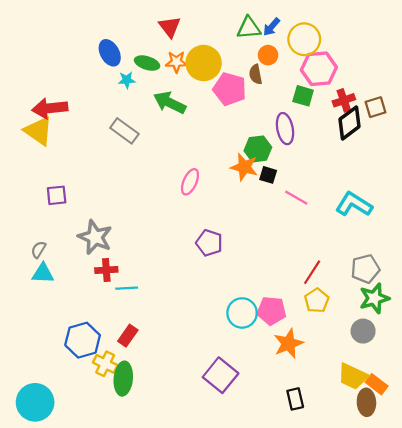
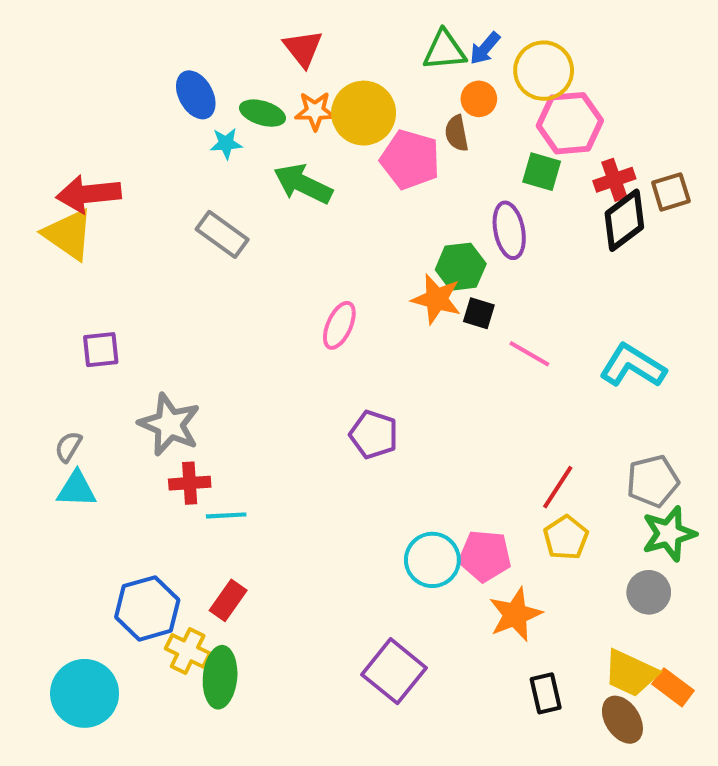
black rectangle: (295, 399) -> (546, 693), moved
cyan circle: (35, 402) -> (85, 693), moved
brown ellipse: (366, 402) -> (622, 720), moved, turned -30

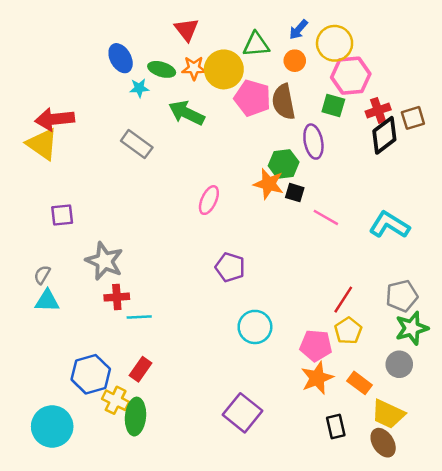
green triangle: (444, 50) -> (256, 45), moved
brown semicircle: (457, 133) -> (284, 102), moved, size x1.6
pink pentagon: (485, 556) -> (316, 346), moved
cyan circle: (432, 560) -> (255, 327), moved
orange rectangle: (673, 687) -> (359, 383), moved

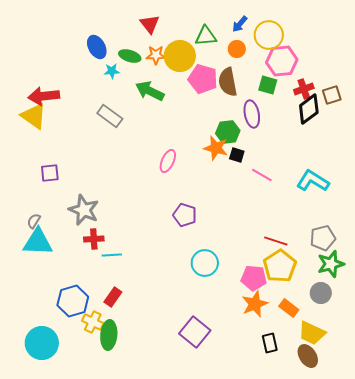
red line: (343, 300) -> (276, 241), turned 75
cyan triangle: (47, 301) -> (38, 242), size x1.5
yellow pentagon: (348, 331) -> (280, 266), size x1.5

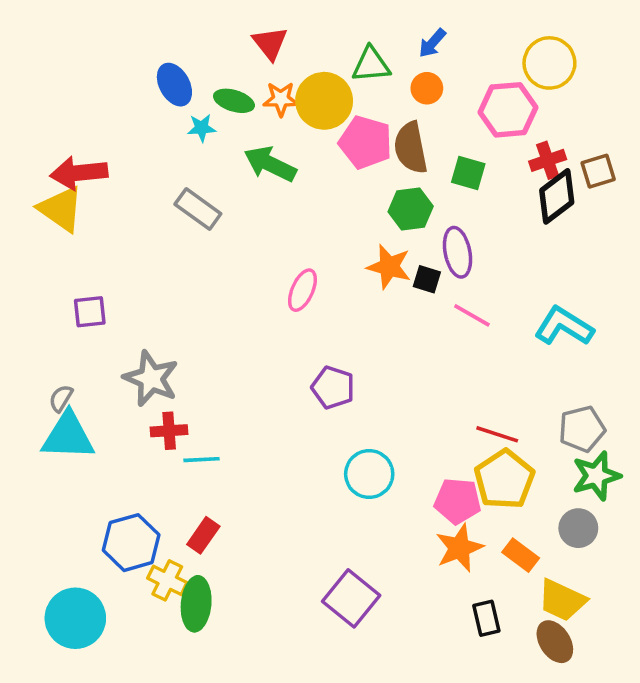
yellow circle: (269, 35) -> (549, 63), moved
green square: (268, 85) -> (468, 173), moved
purple ellipse: (252, 114) -> (458, 252), moved
green hexagon: (228, 132) -> (411, 209), moved

